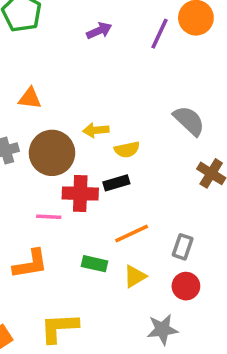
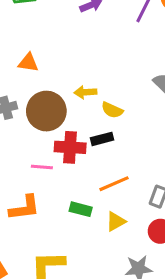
yellow semicircle: (127, 150) -> (112, 110), turned 35

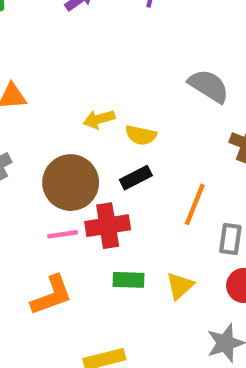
brown circle: (46, 111) -> (71, 183), moved
red cross: (70, 147) -> (108, 226), moved
orange line: (114, 184) -> (195, 204), moved, turned -32

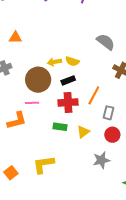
yellow arrow: (99, 119) -> (54, 62), moved
red cross: (108, 226) -> (68, 102), moved
orange L-shape: (51, 295) -> (17, 121), moved

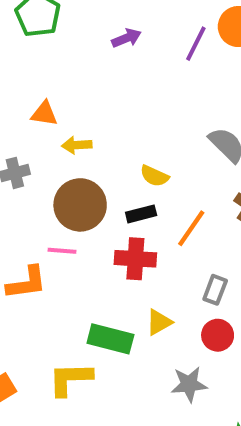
yellow arrow: (54, 62) -> (77, 145), moved
orange line: (94, 95) -> (191, 228), moved
green rectangle: (60, 127) -> (110, 339), moved, size x1.5

